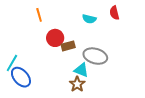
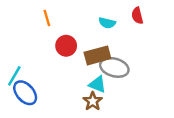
brown rectangle: (68, 46) -> (97, 55), moved, size x1.5

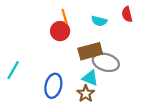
orange line: (47, 18) -> (65, 17), moved
red circle: (66, 46) -> (60, 31), moved
blue ellipse: (25, 93) -> (53, 86), moved, turned 55

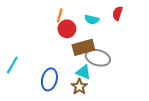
red semicircle: (127, 14) -> (118, 13), turned 32
orange line: (65, 17) -> (60, 15), turned 32
red circle: (60, 31) -> (67, 29), moved

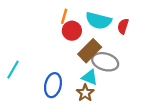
red semicircle: (118, 13) -> (123, 26), moved
cyan semicircle: (92, 20) -> (99, 21), size x1.6
brown rectangle: (83, 47) -> (90, 51), turned -30

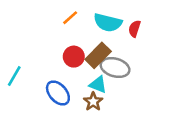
orange line: (64, 16) -> (70, 18), turned 32
red circle: (72, 31) -> (74, 57), moved
blue ellipse: (53, 85) -> (58, 93), turned -55

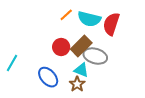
orange line: (70, 18) -> (66, 15), moved
red semicircle: (134, 29) -> (111, 24), size x1.6

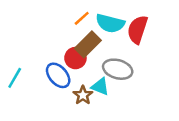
brown rectangle: (81, 46) -> (88, 44), moved
blue ellipse: (48, 77) -> (58, 75), moved
brown star: (77, 84) -> (83, 95), moved

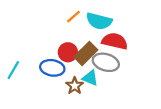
red semicircle: (137, 30) -> (115, 41), moved, turned 85
brown rectangle: (88, 44) -> (86, 53), moved
blue ellipse: (58, 75) -> (52, 68), turned -40

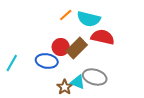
gray ellipse: (106, 62) -> (95, 77), moved
cyan triangle: (90, 78) -> (78, 82), moved
brown star: (75, 86) -> (65, 87), moved

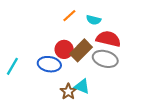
cyan semicircle: (89, 19) -> (94, 20), size x0.6
gray ellipse: (95, 77) -> (105, 59), moved

